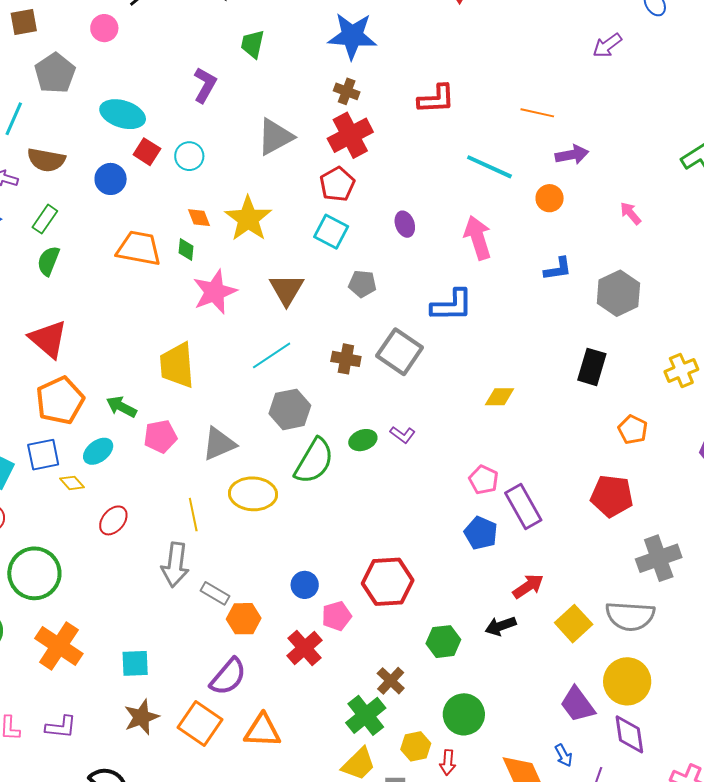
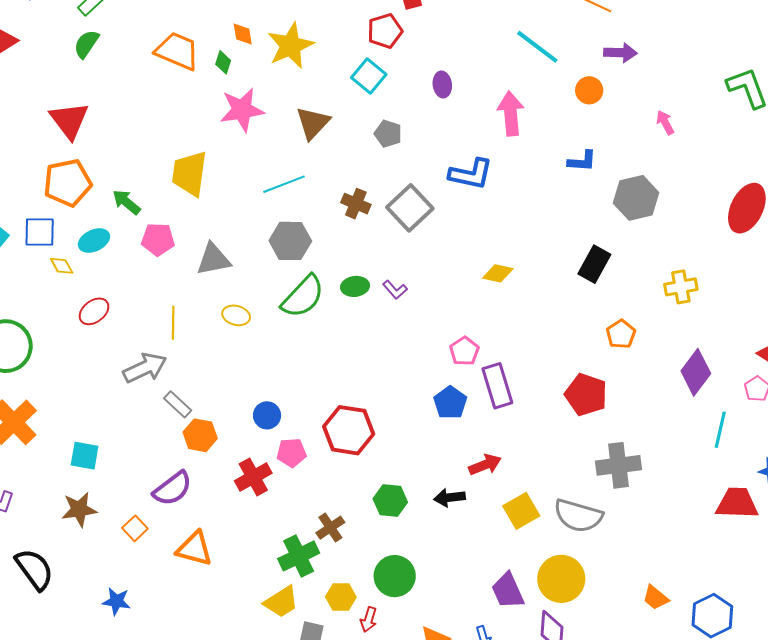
yellow ellipse: (253, 494) -> (236, 315), size x0.6
gray arrow: (175, 565) -> (145, 368), turned -135
orange square: (200, 724) -> (135, 528), size x0.6

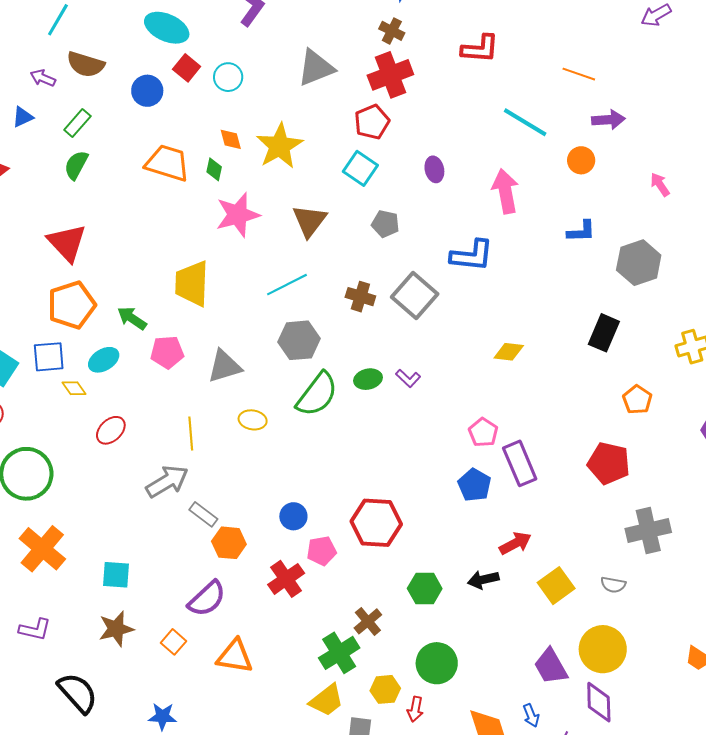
gray semicircle: (578, 516) -> (613, 585), size x0.5

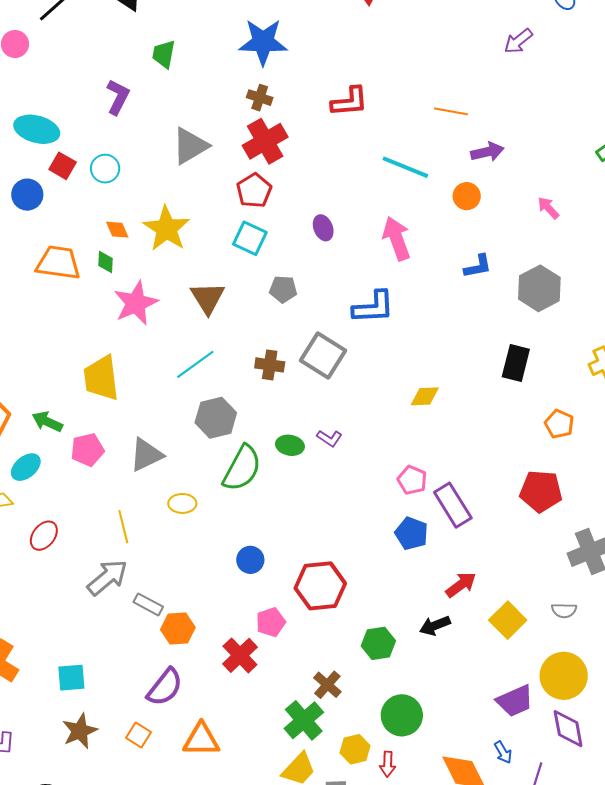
green ellipse: (368, 379) -> (290, 445), turned 32
blue circle: (293, 516) -> (250, 560), moved
purple trapezoid: (551, 666) -> (515, 701), turned -75

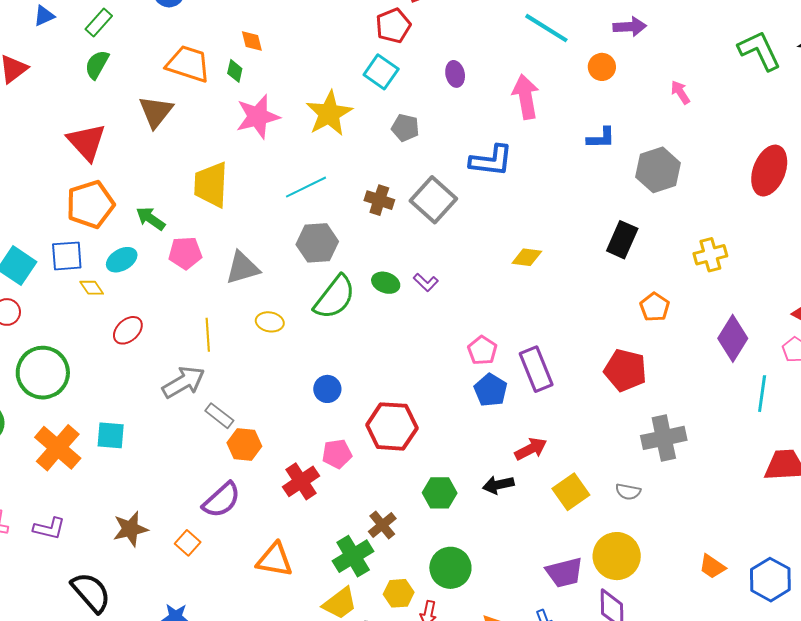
yellow star: (166, 229) -> (329, 113), moved
brown triangle: (208, 298) -> (156, 112), moved
pink pentagon: (412, 480) -> (482, 350), moved
cyan square: (71, 678) -> (111, 435), moved
orange triangle: (201, 740) -> (275, 560), moved

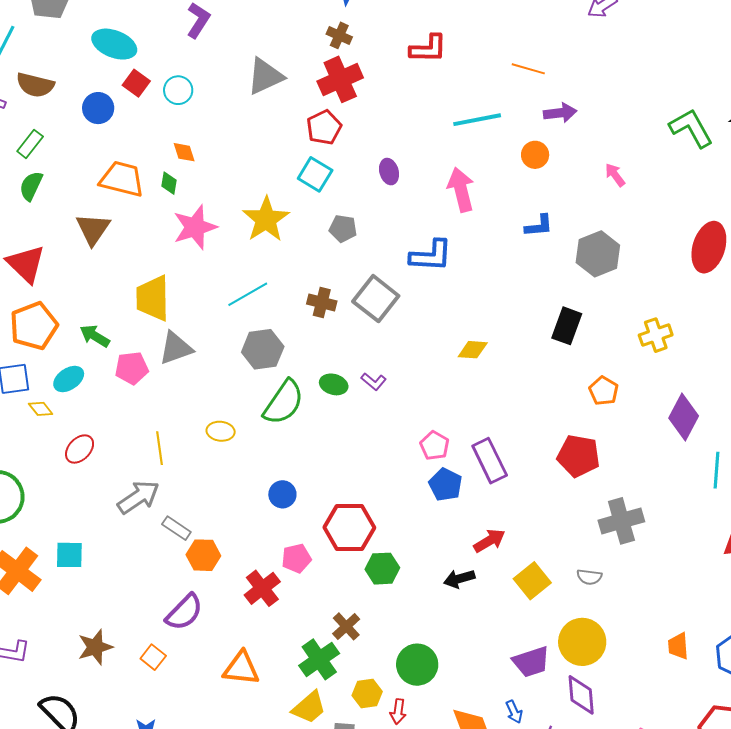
cyan line: (546, 28) -> (477, 120), turned -39
gray triangle: (242, 268) -> (176, 348), moved
green hexagon: (440, 493) -> (382, 569), moved
orange trapezoid: (712, 567) -> (678, 646), turned 56

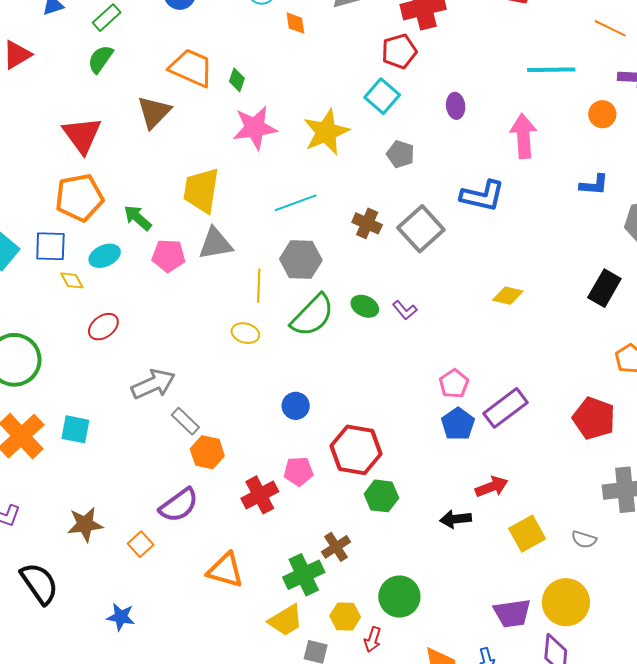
orange diamond: (184, 152) -> (295, 23), moved
yellow line: (160, 448) -> (259, 286), moved
purple rectangle: (490, 461) -> (505, 408), turned 69

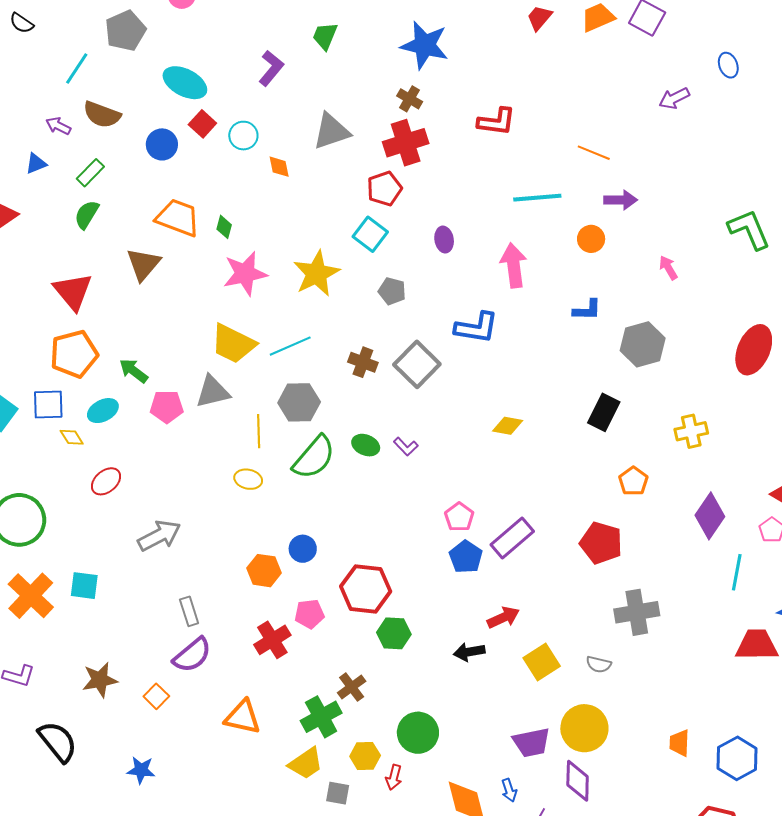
yellow trapezoid: (201, 190) -> (233, 344), moved, turned -69
gray rectangle: (185, 421) -> (189, 611), moved, turned 32
orange hexagon: (207, 452) -> (264, 571), moved

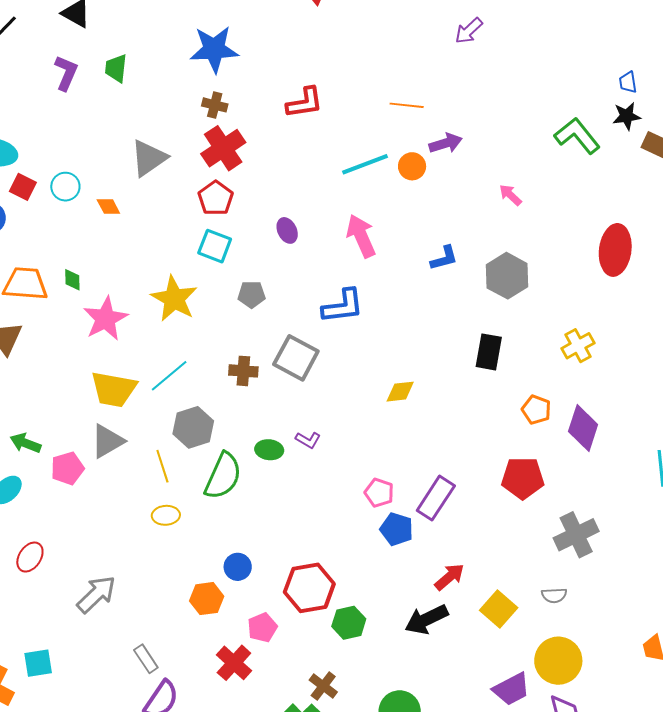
purple L-shape: (271, 68) -> (66, 73), moved
orange circle: (591, 239) -> (412, 166), moved
purple diamond: (710, 516) -> (583, 428), moved
black arrow: (469, 652) -> (426, 619), size x1.4

